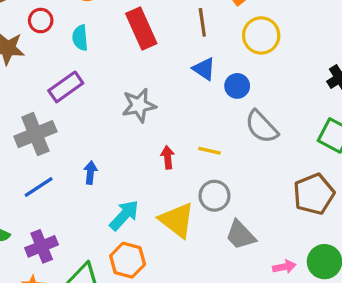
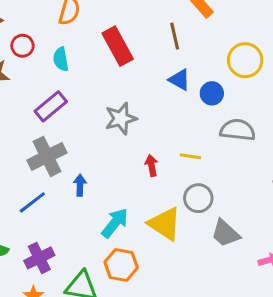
yellow circle: (261, 35) -> (245, 60), moved
gray semicircle: (261, 127) -> (238, 130), turned 144
gray cross: (35, 134) -> (47, 156), moved

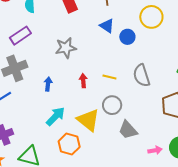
gray semicircle: (238, 130) -> (142, 76), moved, turned -120
blue arrow: (80, 185) -> (48, 84), moved
orange hexagon: (121, 265) -> (69, 144), moved

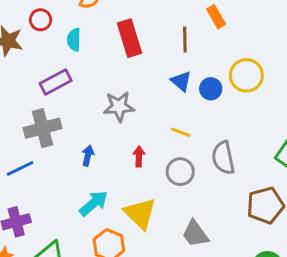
blue circle: (127, 37) -> (211, 89), moved
yellow line: (109, 77) -> (181, 132), moved
gray circle: (112, 105) -> (180, 172), moved

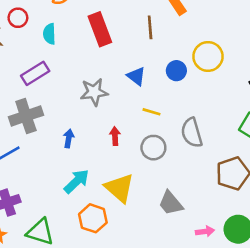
blue triangle: (181, 81) -> (136, 76), moved

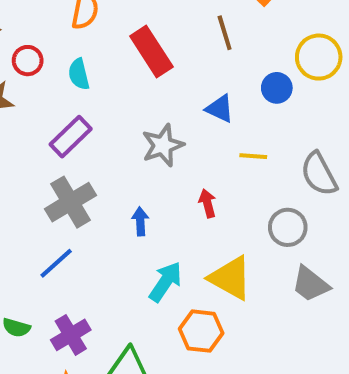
gray circle: (153, 148) -> (288, 227), moved

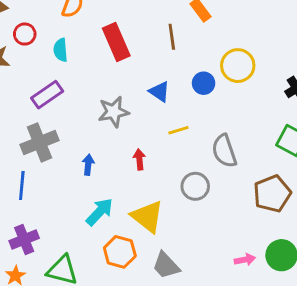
yellow line: (253, 156) -> (178, 130), turned -30
blue line: (56, 263) -> (22, 185), turned -52
gray trapezoid: (310, 284) -> (166, 265), moved

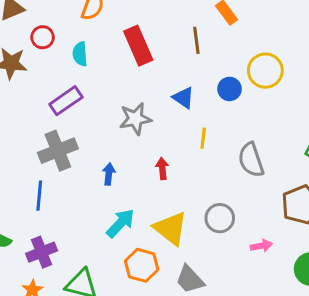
yellow line: (178, 130) -> (203, 138), turned -66
gray circle: (195, 186) -> (220, 218), moved
pink arrow: (245, 260) -> (261, 246), moved

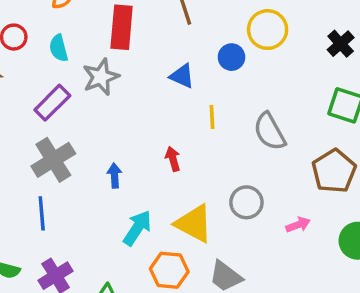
red rectangle: (138, 46) -> (122, 27), turned 39
gray star: (135, 119) -> (101, 77), moved

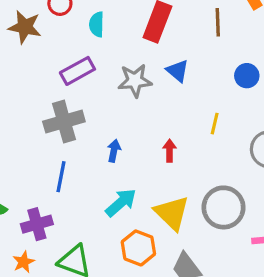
blue triangle: (182, 76) -> (178, 71), moved
gray star: (101, 77) -> (135, 81), moved
gray circle: (246, 202) -> (223, 207), size x1.4
blue line: (42, 213) -> (61, 177), moved

